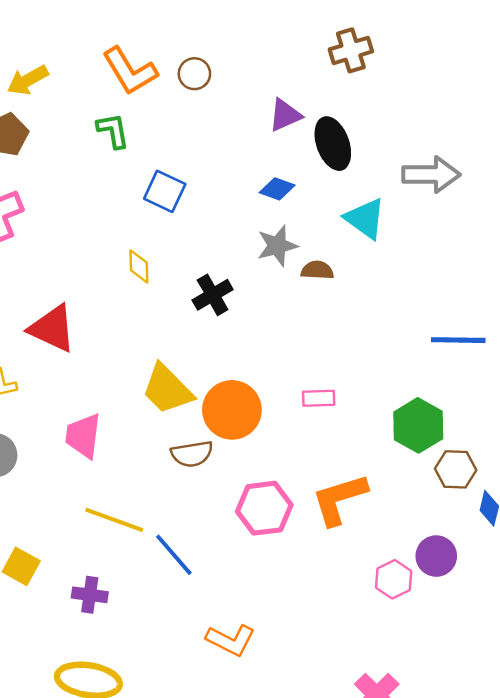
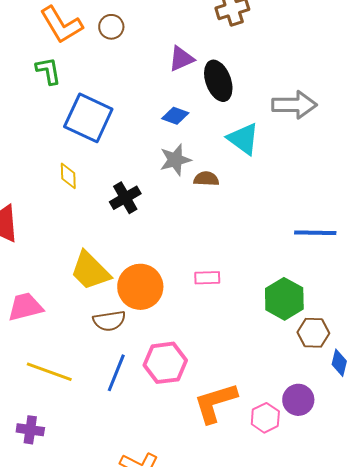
blue square: (165, 191) -> (88, 118), size x1.5
pink trapezoid: (83, 436) -> (25, 307), turned 69
orange L-shape: (339, 499) -> (215, 403), moved
blue line: (174, 555) -> (116, 373), moved, turned 63

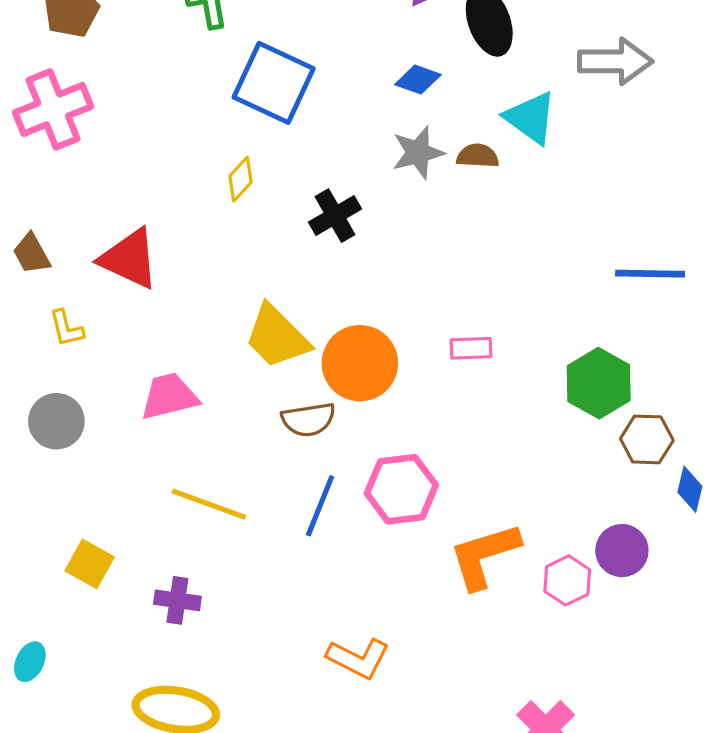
yellow diamond: (68, 176) -> (240, 179), turned 44
brown semicircle: (206, 179) -> (478, 156), moved

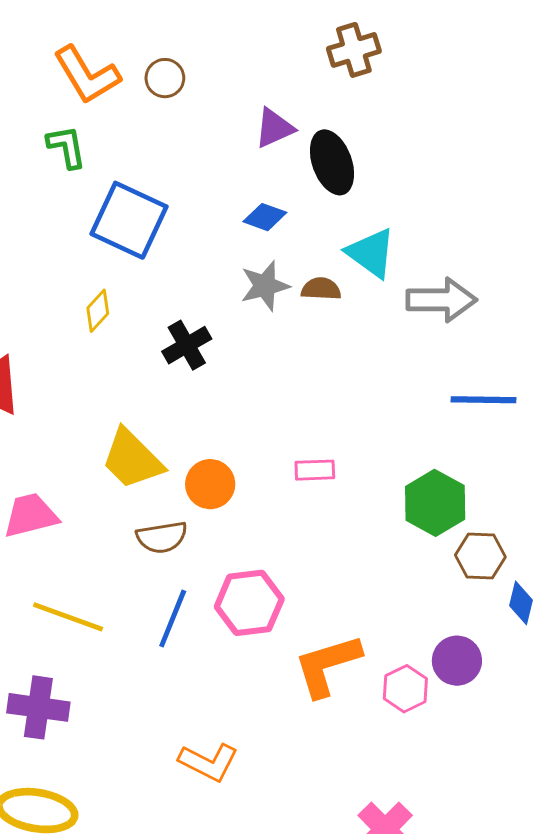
gray arrow: (615, 61) -> (441, 300), moved
orange circle: (360, 363) -> (210, 484), size x0.7
purple cross: (177, 600) -> (38, 707), size x1.4

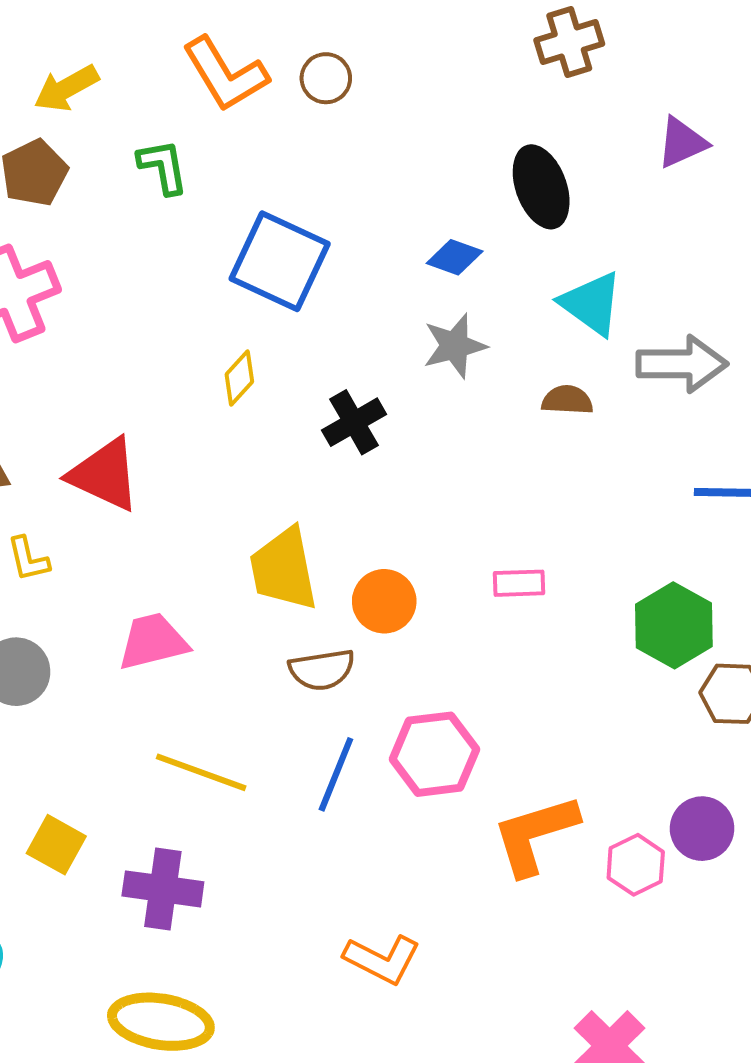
purple triangle: (274, 128) -> (682, 143), moved
green L-shape: (66, 147) -> (163, 167), moved
brown semicircle: (321, 289) -> (567, 400), moved
yellow trapezoid: (132, 459) -> (284, 569), turned 34

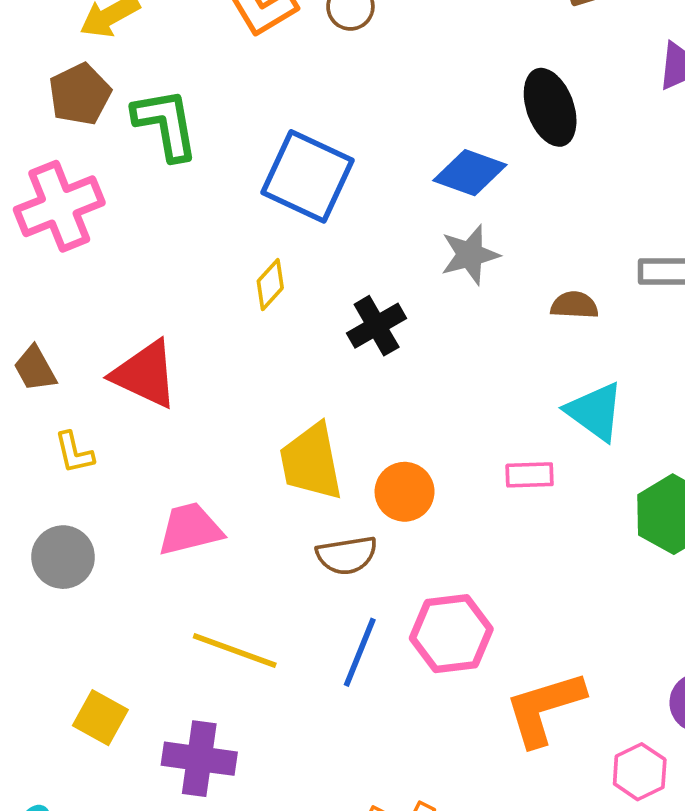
green L-shape: (163, 167) -> (166, 124), moved, size x1.4
blue diamond: (455, 257) -> (470, 173), size x1.4
cyan triangle: (591, 304) -> (595, 412), moved
pink hexagon: (636, 865) -> (640, 772), moved

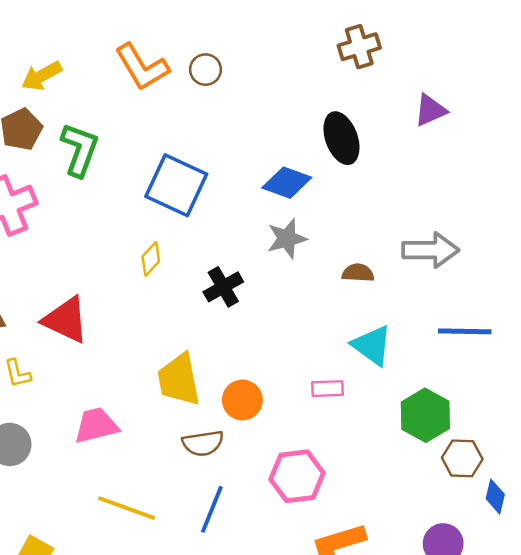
green L-shape: (166, 124) -> (80, 150), turned 30
pink hexagon: (451, 634) -> (297, 476), moved

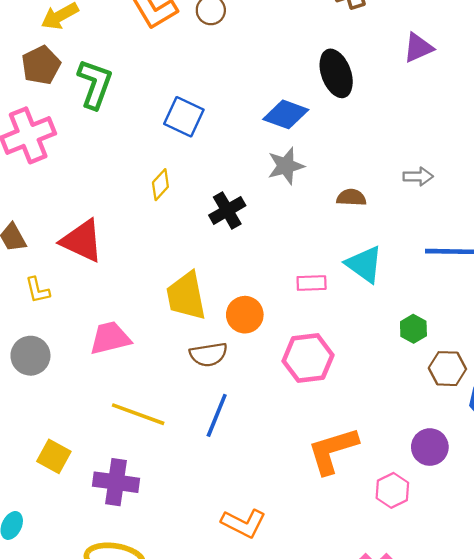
blue square: (176, 185) -> (184, 117), size x0.7
gray arrow: (430, 250) -> (418, 176), size x0.6
pink rectangle: (328, 389) -> (312, 283), moved
green hexagon: (425, 415) -> (413, 329), size x0.6
pink hexagon: (297, 476) -> (308, 358), moved

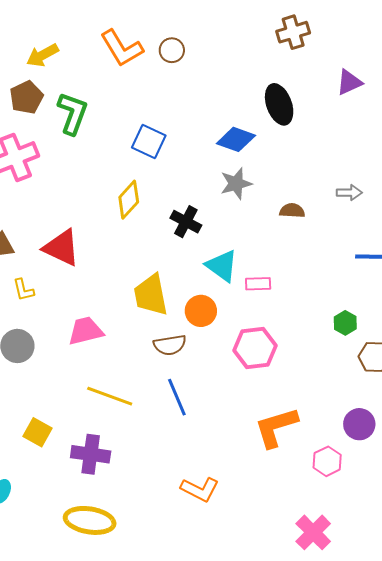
yellow diamond: (160, 185) -> (129, 200), size x1.4
black cross: (227, 210) -> (186, 222), turned -32
cyan triangle: (364, 264) -> (222, 266), moved
blue line: (217, 415) -> (177, 397), turned -45

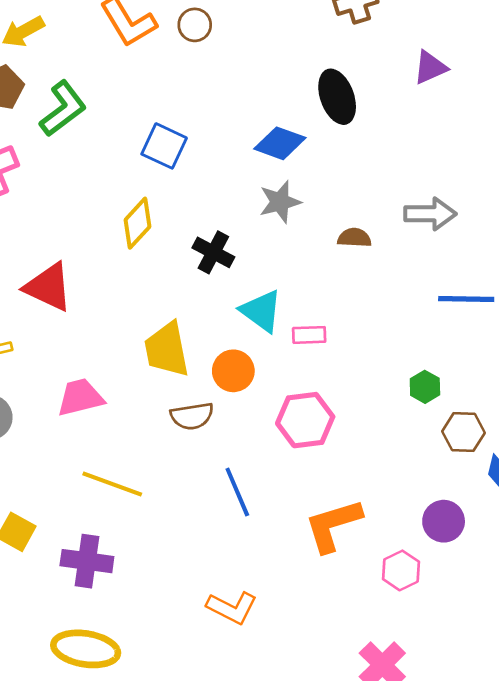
green L-shape: (73, 113) -> (63, 109), turned 33
gray arrow: (349, 193) -> (430, 214), size x1.5
blue line: (177, 397) -> (237, 492), moved

